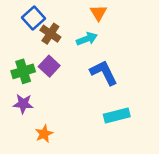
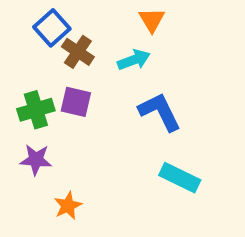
purple square: (49, 66) -> (76, 102), turned -30
cyan rectangle: (117, 116) -> (180, 178), turned 40

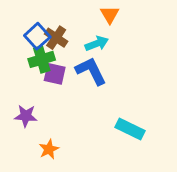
blue square: (52, 28) -> (37, 36), moved
green cross: (36, 110) -> (42, 59), moved
blue L-shape: (160, 112) -> (91, 71), moved

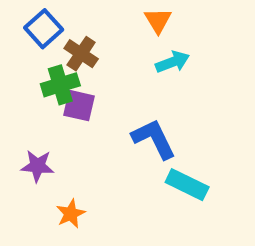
blue square: (37, 36) -> (44, 29), moved
cyan arrow: (97, 43) -> (173, 62), moved
blue L-shape: (91, 71) -> (154, 139), moved

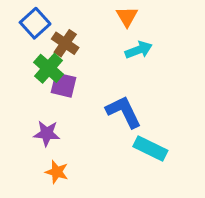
green cross: (60, 85) -> (48, 68), turned -32
purple star: (37, 166) -> (47, 133), moved
orange star: (71, 214) -> (57, 172), turned -30

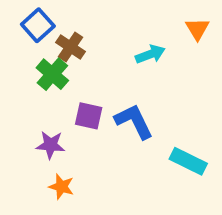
orange triangle: (127, 16) -> (197, 29), moved
purple square: (63, 85) -> (89, 116), moved
cyan rectangle: (150, 149) -> (188, 161), moved

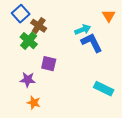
blue L-shape: (134, 121) -> (92, 43), moved

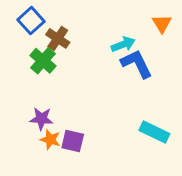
purple square: (49, 64) -> (73, 141), moved
orange star: (34, 103) -> (50, 139), moved

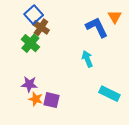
blue square: (31, 21) -> (34, 15), moved
cyan arrow: (123, 44) -> (87, 59), moved, turned -91
blue L-shape: (137, 64) -> (97, 27), moved

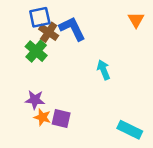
blue square: (34, 15) -> (40, 17), turned 30
blue L-shape: (97, 27) -> (72, 29), moved
cyan rectangle: (109, 94) -> (130, 130), moved

